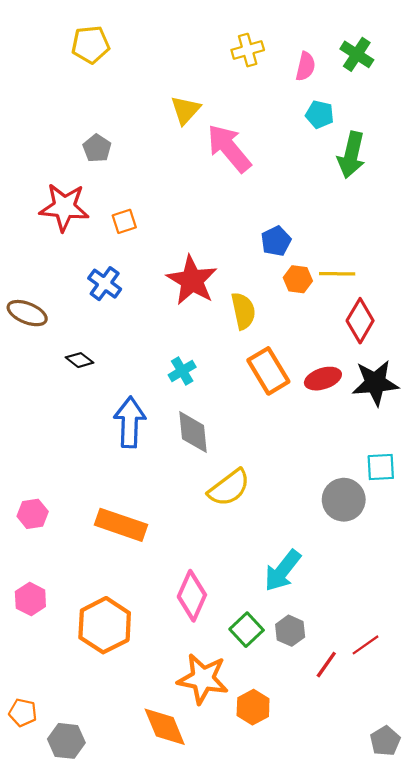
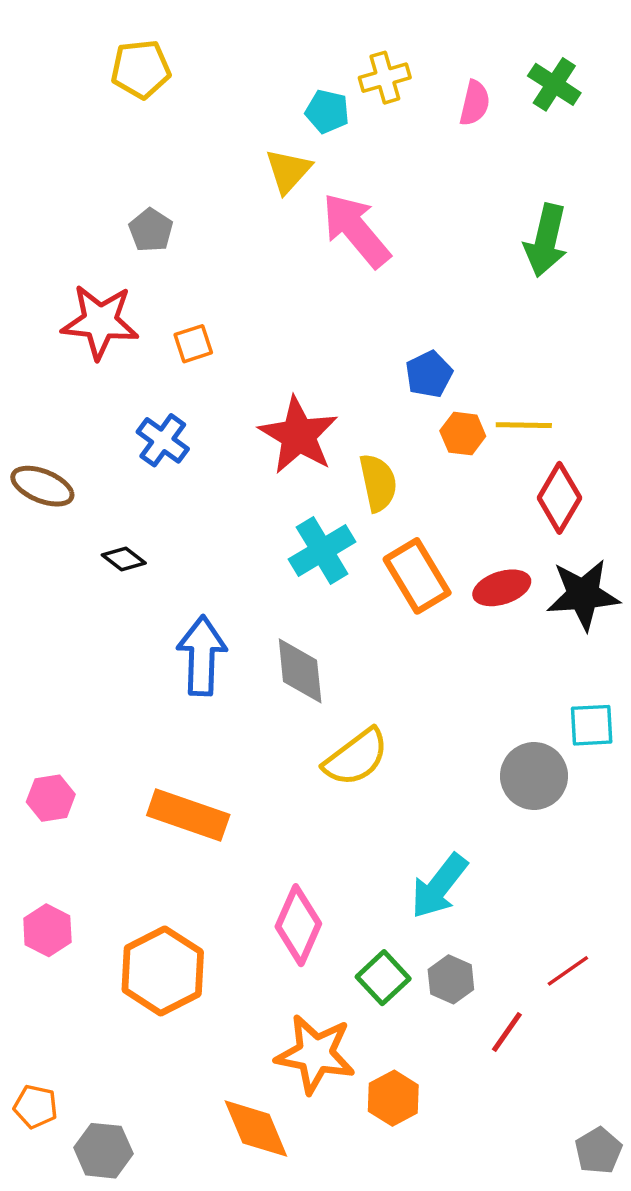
cyan pentagon: (320, 114) -> (327, 111), moved
cyan cross: (182, 371) -> (322, 551), moved, size x1.5
red line: (366, 645) -> (568, 971), moved

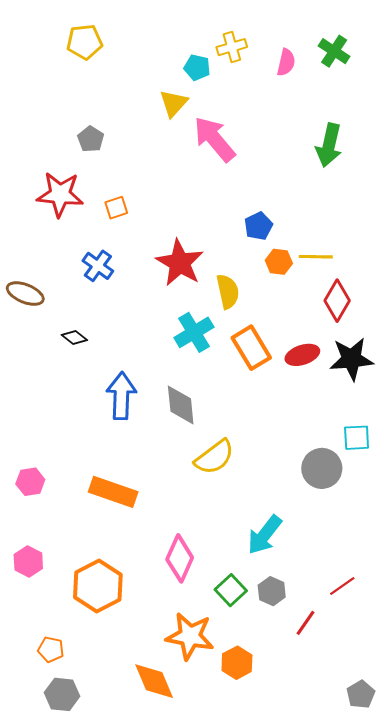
orange pentagon: (36, 1107) -> (51, 649), moved

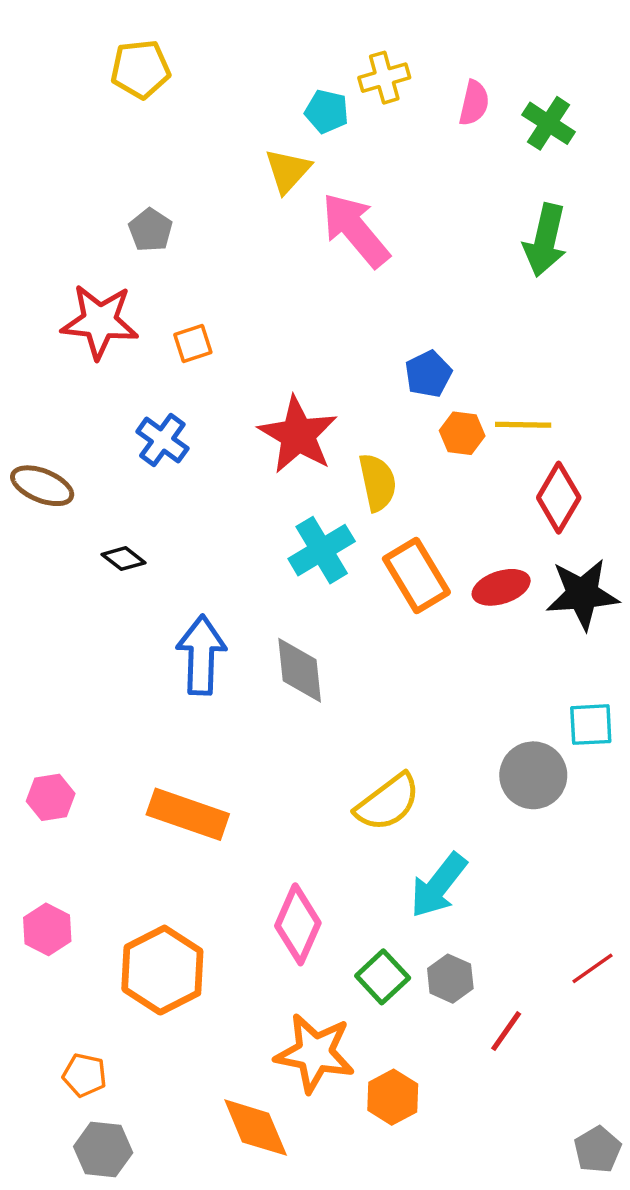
green cross: (334, 51) -> (549, 123), moved
yellow semicircle: (214, 457) -> (388, 802), moved
red line: (342, 586) -> (593, 968), moved

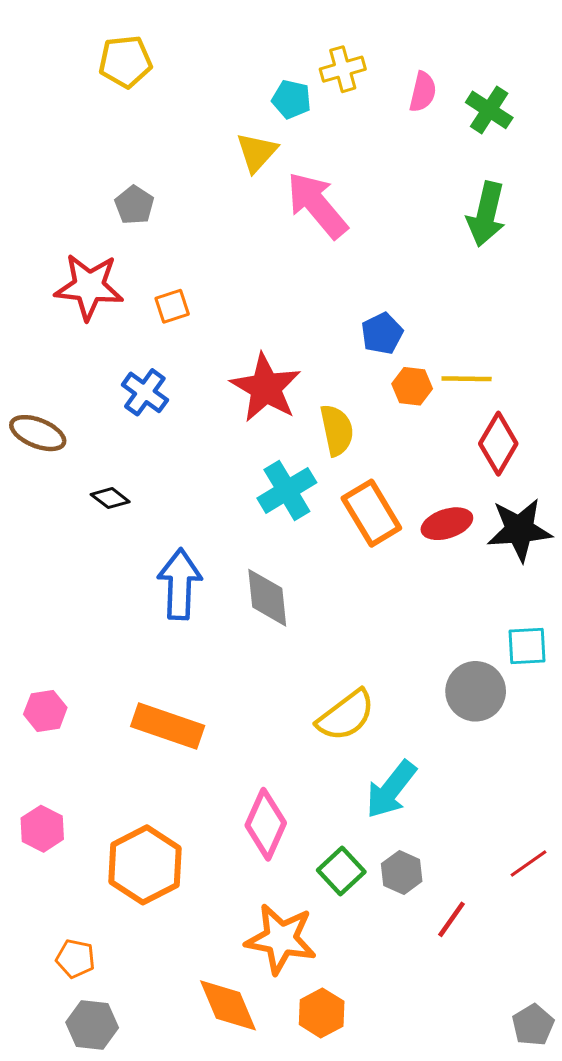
orange hexagon: (393, 1097) -> (322, 1013), moved

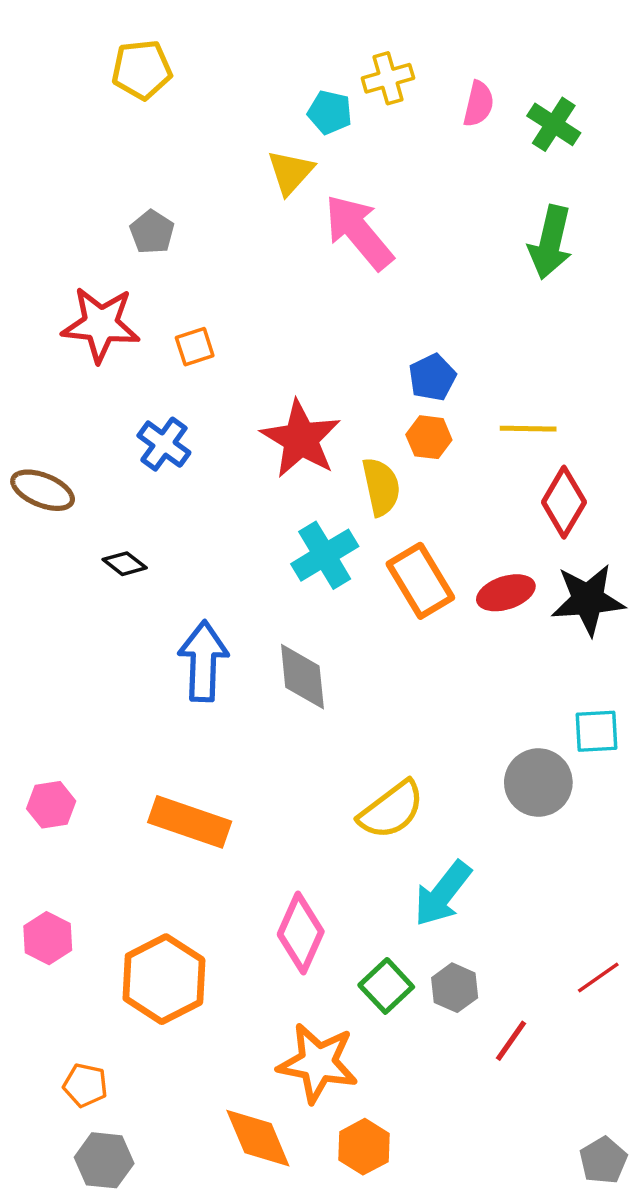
orange hexagon: (412, 386) -> (429, 437), moved

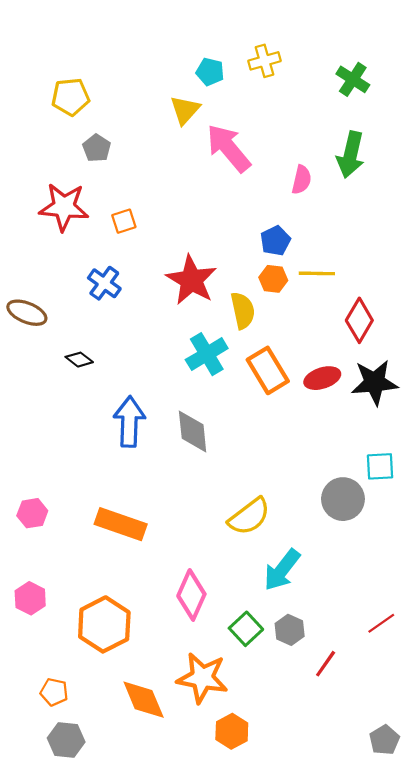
yellow pentagon: (142, 70) -> (70, 97), moved
yellow cross: (388, 78) -> (265, 61), moved
pink semicircle: (479, 104) -> (302, 180), moved
yellow line: (528, 429) -> (317, 273), moved
orange diamond: (258, 1138) -> (144, 700), moved

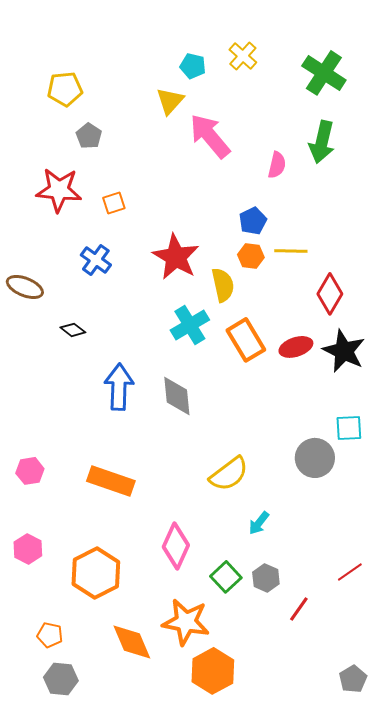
yellow cross: (265, 61) -> (243, 56), turned -32
green cross: (353, 79) -> (324, 73), size x1.4
black star: (375, 382) -> (344, 351), turned 30
cyan arrow: (282, 570) -> (259, 523), size x0.6
orange hexagon: (232, 731) -> (213, 671), size x1.4

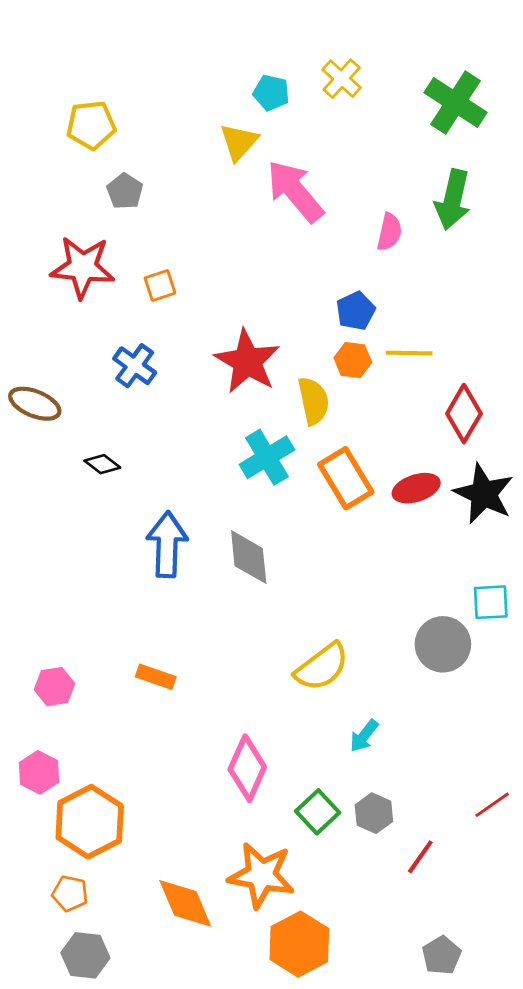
pink hexagon: (30, 471) -> (54, 687), moved
orange rectangle: (111, 481) -> (156, 677), size x0.6
orange hexagon: (96, 573) -> (90, 822), moved
gray pentagon: (353, 679) -> (441, 955), moved

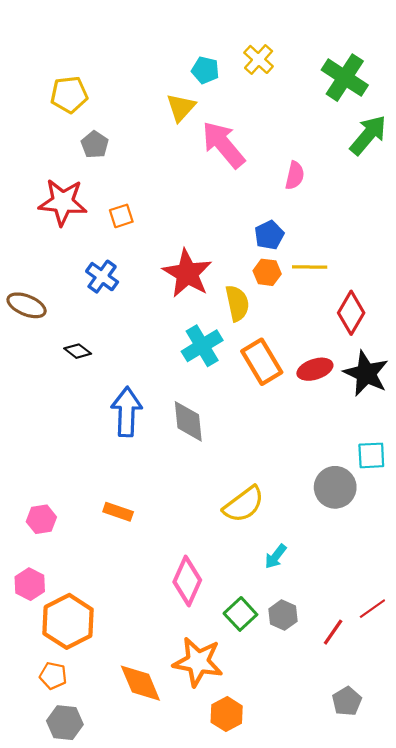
green arrow: (453, 200) -> (368, 135), moved, turned -153
red line: (420, 857) -> (333, 632), moved
orange hexagon: (299, 944) -> (227, 714), size x0.7
gray pentagon: (441, 955) -> (347, 701), moved

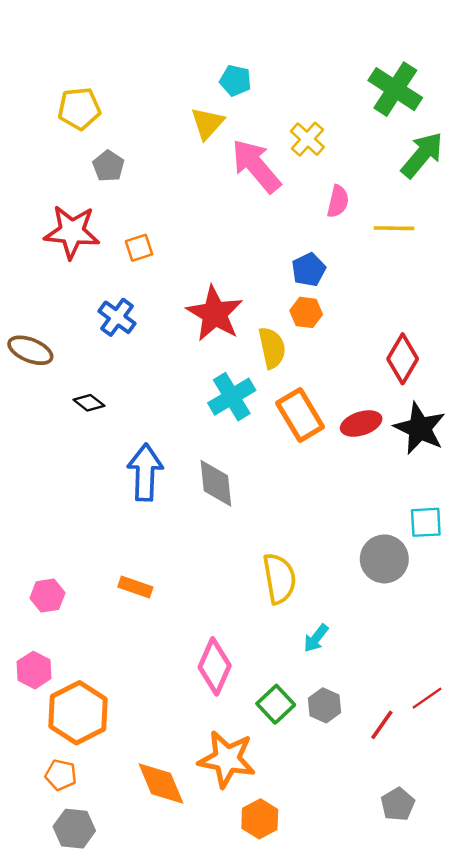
yellow cross: (259, 59) -> (307, 139), moved
yellow line: (310, 267) -> (394, 228), moved
yellow semicircle: (244, 504) -> (279, 578), turned -63

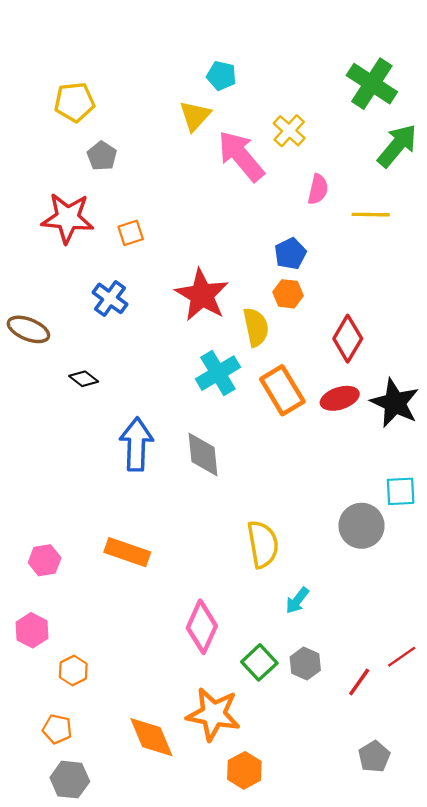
red diamond: (403, 359) -> (348, 339), moved
orange rectangle: (135, 587) -> (127, 552), size x1.4
orange hexagon: (78, 713) -> (73, 670), size x0.5

